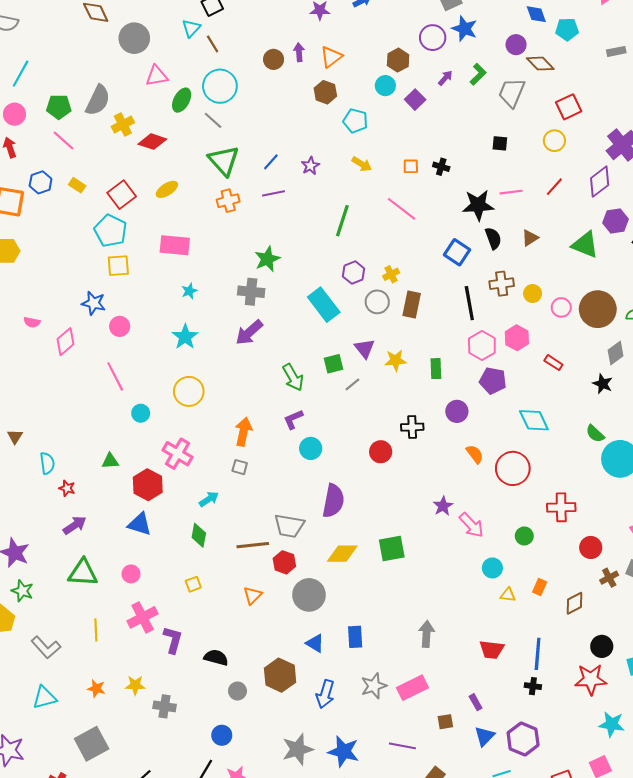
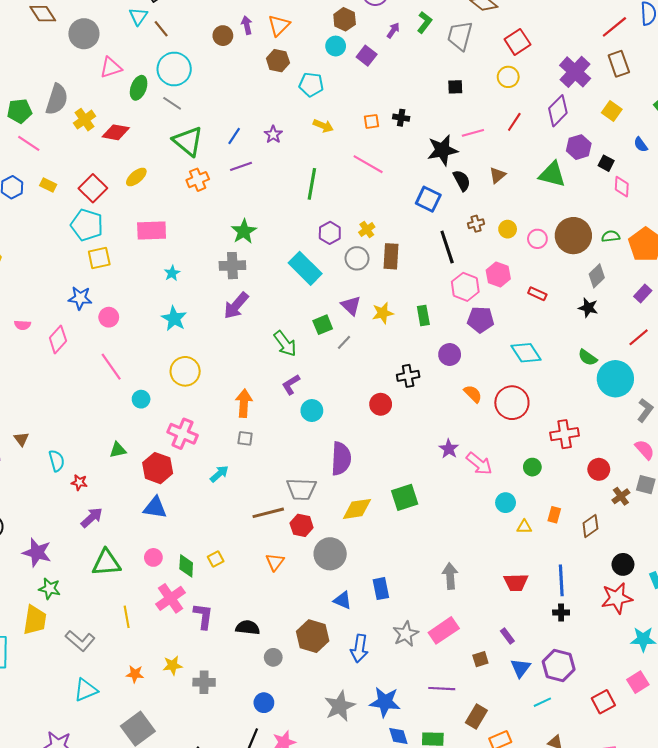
brown cross: (502, 284) -> (476, 224), size x0.7
green diamond: (199, 535) -> (186, 566), moved

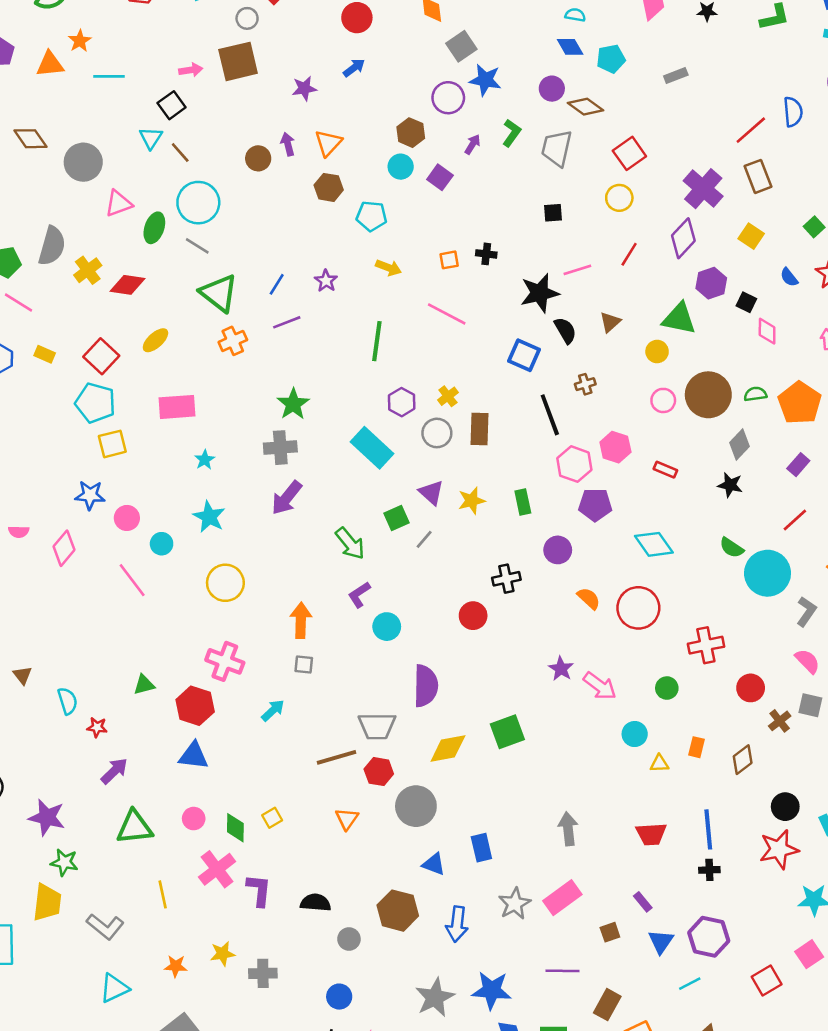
yellow circle: (508, 229) -> (657, 352), moved
cyan circle: (141, 399) -> (162, 544), moved

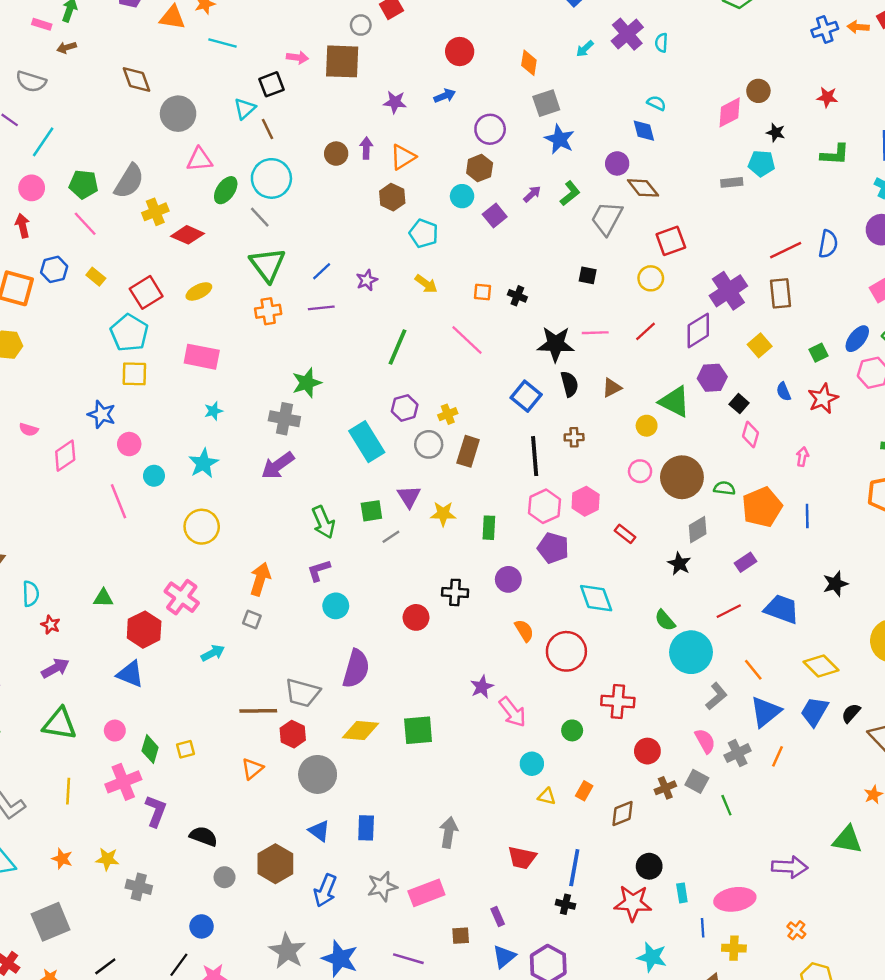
cyan pentagon: (611, 59) -> (761, 163), moved
purple circle: (448, 98) -> (490, 129), moved
gray star: (435, 998) -> (287, 951), turned -30

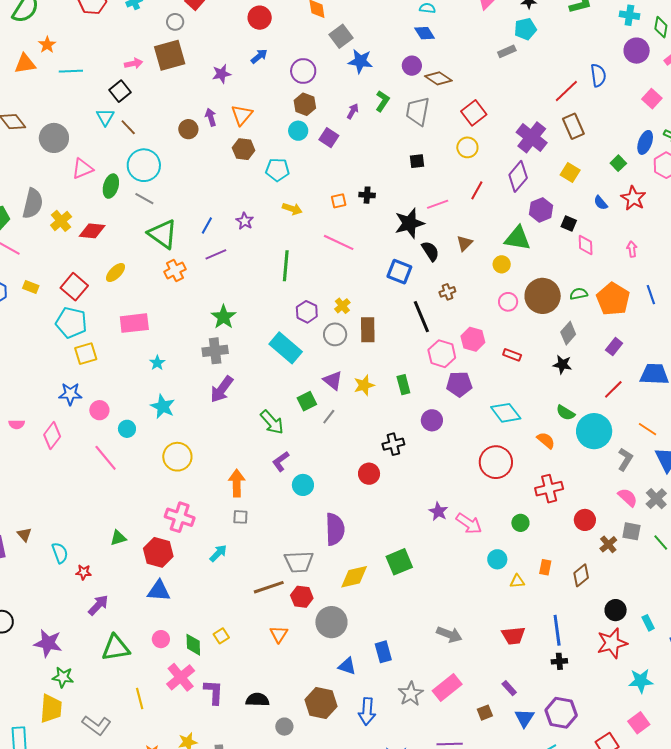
orange semicircle: (524, 631) -> (546, 440), moved
gray arrow: (449, 832) -> (449, 634), turned 120

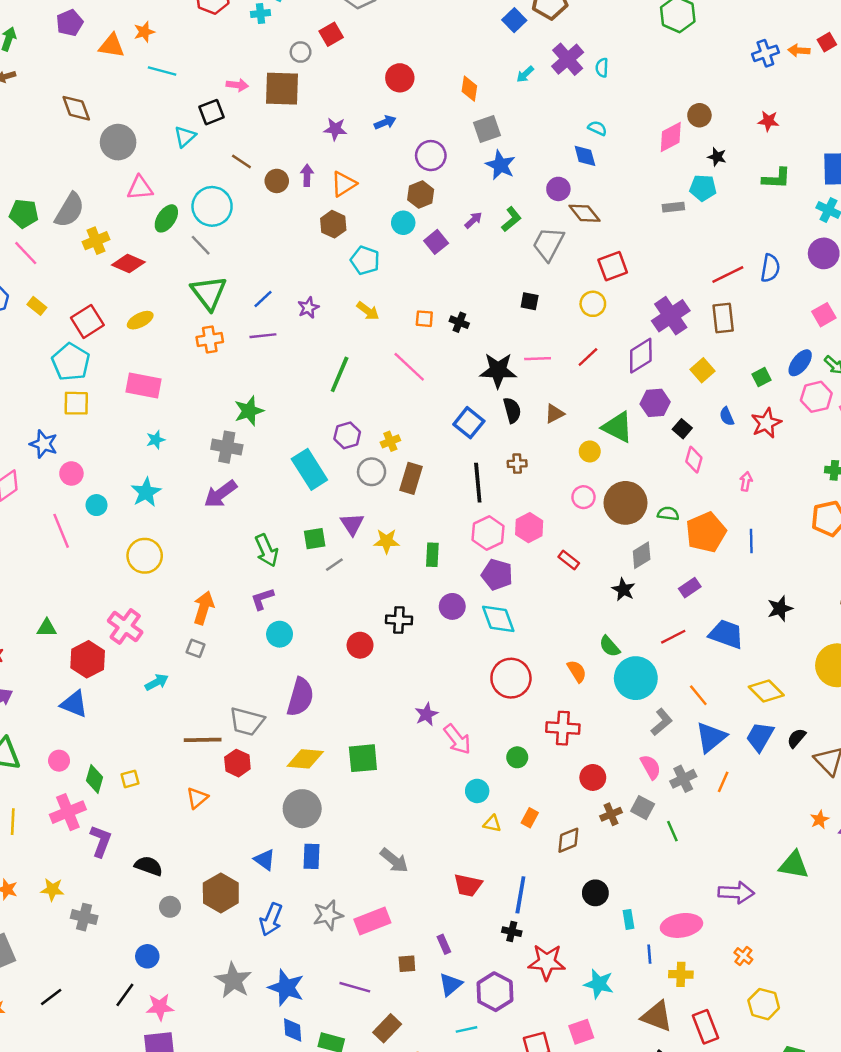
brown line: (128, 127) -> (241, 161), moved, turned -30
cyan diamond: (506, 413) -> (498, 619), moved
gray circle: (331, 622) -> (302, 809), moved
red star: (612, 643) -> (547, 962), moved

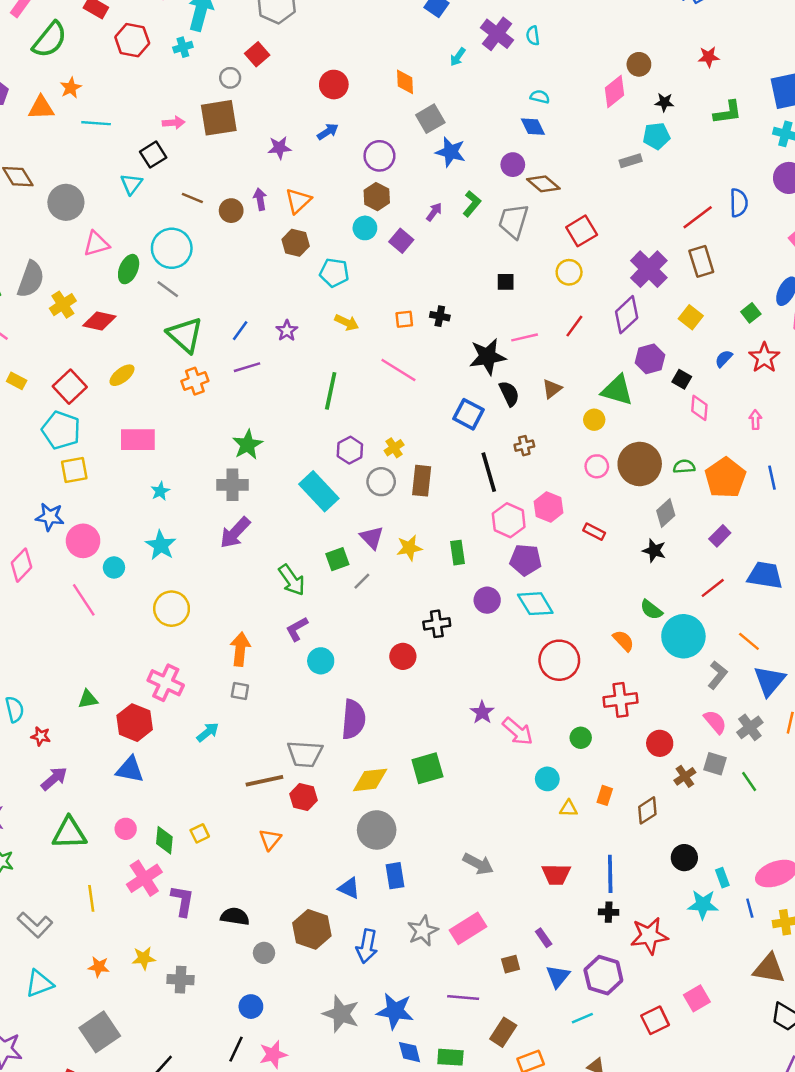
blue semicircle: (727, 416) -> (724, 359), turned 78
pink circle: (71, 473) -> (83, 541), size x1.4
cyan star: (599, 984) -> (703, 905), moved

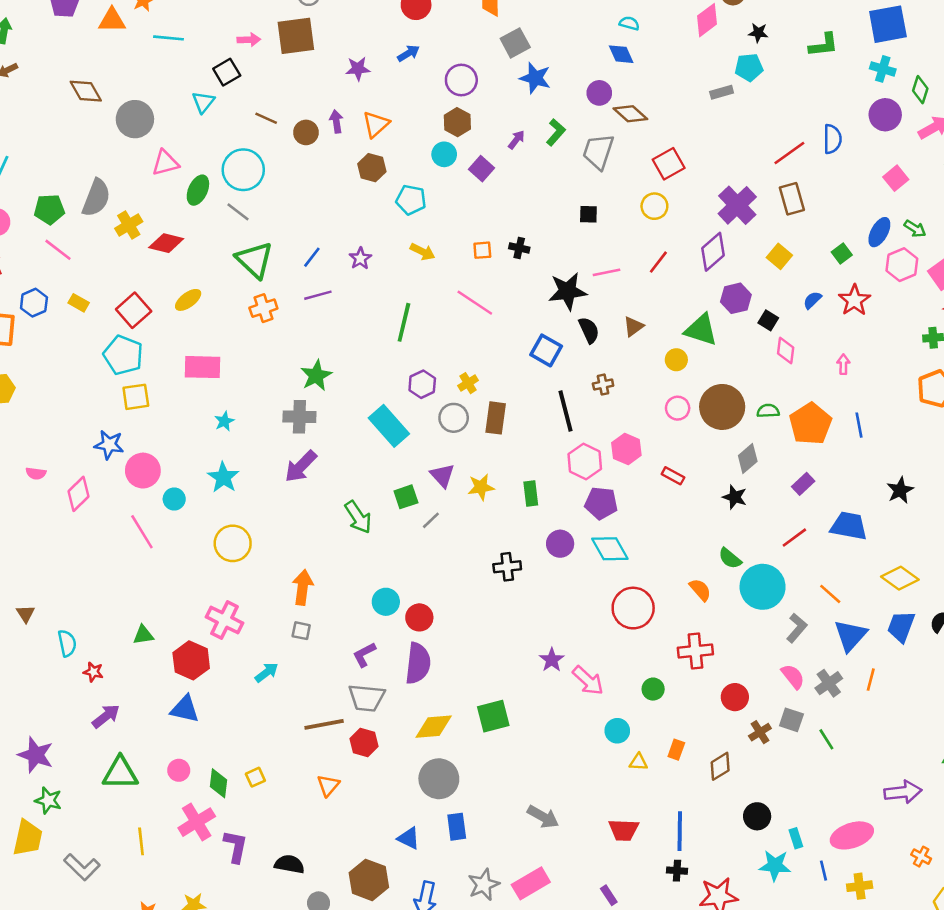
purple L-shape: (297, 629) -> (364, 655), moved
red circle: (403, 656) -> (419, 617), moved

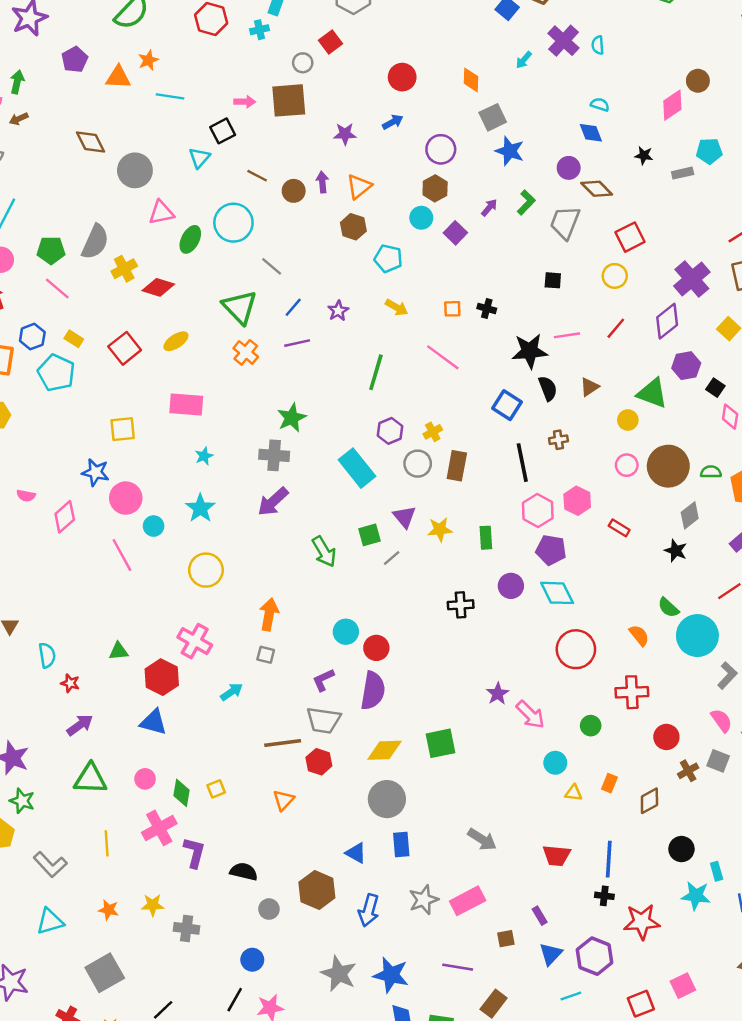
black star: (758, 33) -> (644, 155), moved
gray line: (238, 212) -> (272, 266), moved
orange cross: (263, 308) -> (246, 352), turned -35
cyan pentagon: (123, 355) -> (56, 373), moved

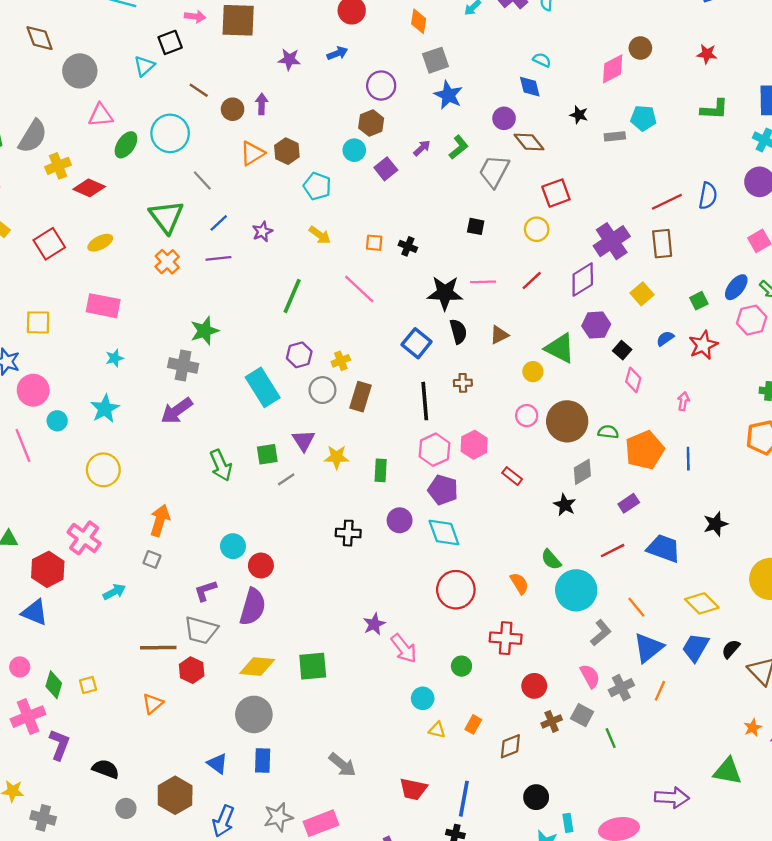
orange triangle: (359, 187) -> (252, 153), moved

